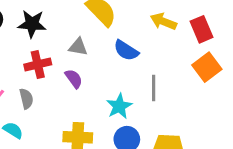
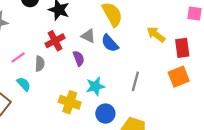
blue semicircle: (126, 50) -> (110, 43), moved
red cross: (38, 64) -> (55, 41), turned -30
cyan star: (119, 106) -> (95, 86), moved

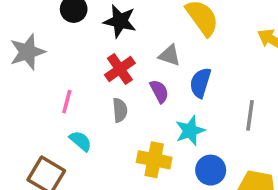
blue semicircle: (110, 43) -> (200, 83), moved, turned 66
pink line: (18, 57) -> (67, 102), turned -32
gray semicircle: (40, 64) -> (120, 110), moved

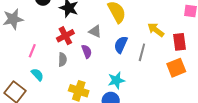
blue semicircle: (200, 83) -> (121, 45), moved
gray line: (250, 115) -> (142, 52), moved
cyan star: (190, 131) -> (116, 80), moved

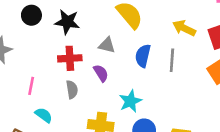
red cross: (65, 36) -> (70, 58), turned 36
cyan star: (116, 80) -> (130, 101), moved

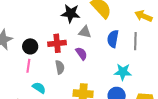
black circle: (31, 15) -> (30, 46), moved
black star: (67, 22) -> (71, 14), moved
cyan star: (130, 101) -> (123, 72), moved, turned 30

